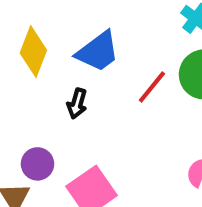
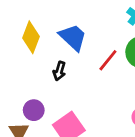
blue trapezoid: (98, 52) -> (73, 37), turned -100

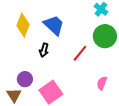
red line: (108, 60) -> (80, 53), moved

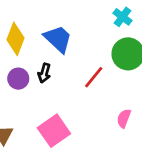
purple circle: (25, 79) -> (18, 79), moved

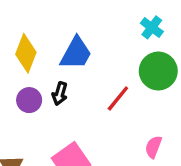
blue trapezoid: (58, 39) -> (76, 53), turned 76

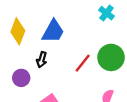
green circle: (158, 71) -> (111, 57), moved
purple circle: (29, 100) -> (21, 78), moved

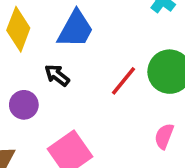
black arrow: (42, 60) -> (57, 75), turned 112

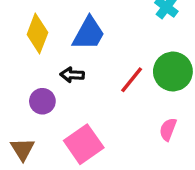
black arrow: (57, 75) -> (72, 75), turned -35

